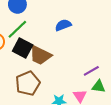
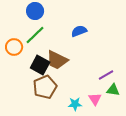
black square: (23, 48) -> (40, 65), moved

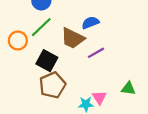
brown trapezoid: (57, 60) -> (73, 38), moved
purple line: (106, 75) -> (96, 53), moved
pink triangle: (95, 99) -> (99, 97), moved

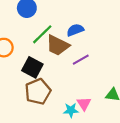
green line: (41, 27) -> (42, 34), moved

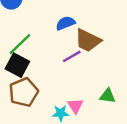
green line: (42, 34) -> (20, 44), moved
brown trapezoid: (58, 45) -> (88, 40), moved

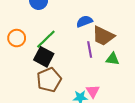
purple line: (72, 56) -> (90, 49), turned -70
green triangle: (107, 96) -> (113, 59), moved

